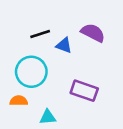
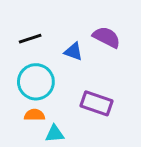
black line: (40, 34) -> (30, 39), moved
orange semicircle: (19, 101) -> (34, 115), moved

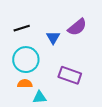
purple semicircle: (107, 37) -> (77, 27), turned 114
blue triangle: (73, 52) -> (53, 38), turned 40

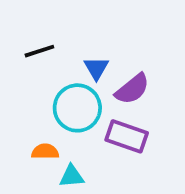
purple semicircle: (77, 27) -> (132, 89), moved
cyan circle: (26, 60) -> (77, 108), moved

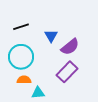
cyan circle: (77, 108) -> (21, 57), moved
purple rectangle: (127, 136) -> (67, 72), turned -65

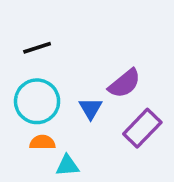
blue triangle: (51, 36) -> (91, 108), moved
purple rectangle: (67, 72) -> (142, 128), moved

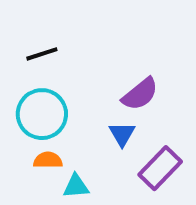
blue triangle: (91, 108) -> (122, 134), moved
purple rectangle: (142, 128) -> (160, 168), moved

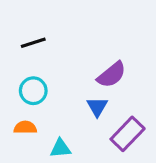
cyan circle: (42, 114) -> (33, 91), size x0.7
orange semicircle: (48, 160) -> (25, 127), moved

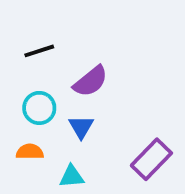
purple semicircle: (112, 75) -> (91, 81), moved
blue triangle: (97, 107) -> (81, 127), moved

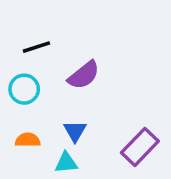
cyan circle: (39, 108) -> (24, 89), moved
blue triangle: (81, 127) -> (75, 131), moved

